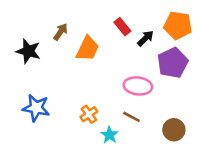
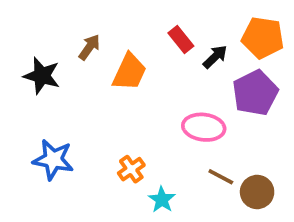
brown line: (131, 117) -> (221, 177), moved

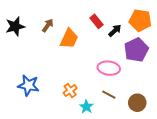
black star: (42, 76) -> (15, 26), moved, turned -30
brown line: (221, 177) -> (109, 95), moved

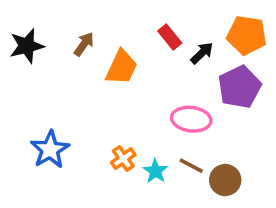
blue star: (28, 85) -> (50, 150), turned 30
brown circle: (137, 103) -> (225, 180), moved
cyan star: (86, 107) -> (155, 171), moved

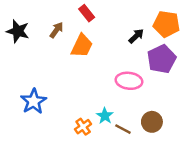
red rectangle: (170, 37) -> (87, 13), moved
black star: (27, 46) -> (18, 31), turned 30
orange cross: (123, 159) -> (83, 127), moved
brown line: (191, 166) -> (123, 129), moved

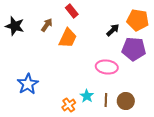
purple pentagon: (162, 59) -> (134, 49), turned 30
brown line: (123, 129) -> (106, 100), moved, turned 64

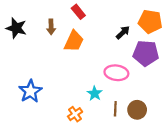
brown arrow: (47, 25) -> (51, 27), turned 144
cyan star: (87, 96) -> (95, 93), moved

